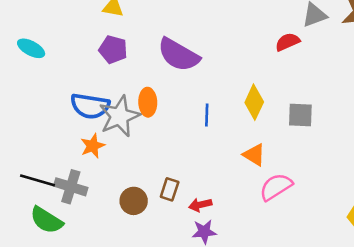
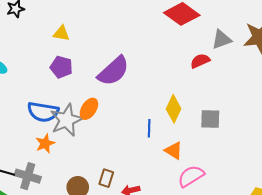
purple semicircle: (179, 55) -> (113, 71), turned -72
orange ellipse: (148, 102) -> (89, 109), turned 35
blue line: (207, 115) -> (149, 128), moved

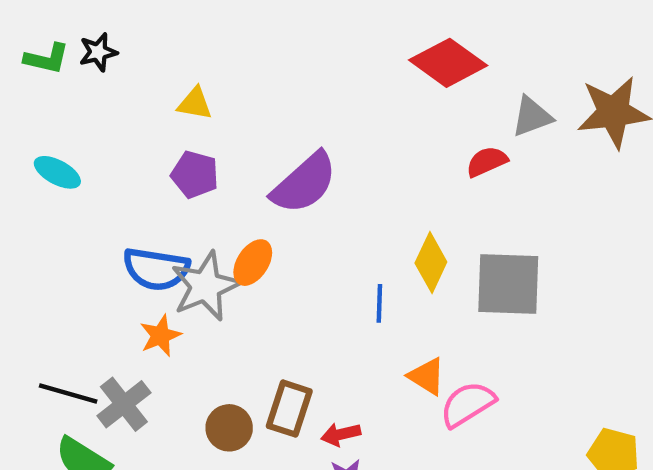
gray square: (210, 119) -> (508, 284), size x1.6
orange triangle: (174, 151) -> (427, 376), moved
gray cross: (28, 176) -> (124, 404), turned 35
brown rectangle: (106, 178) -> (289, 409), size x1.4

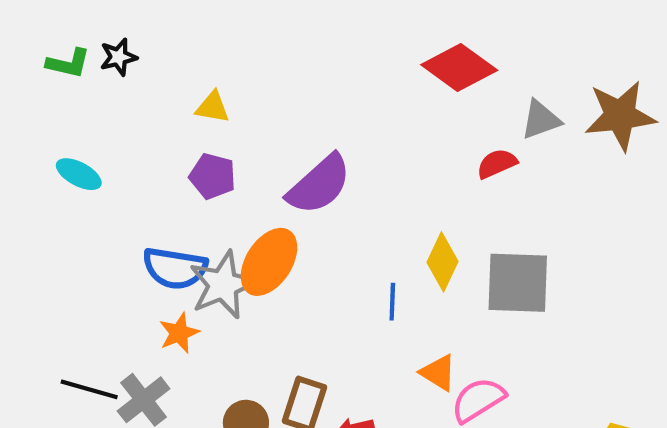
orange ellipse: (253, 263) -> (269, 262), size x1.5

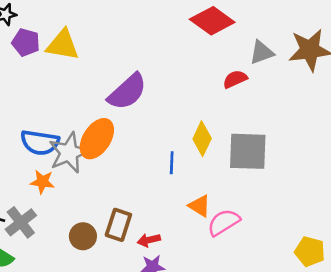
yellow triangle: (213, 107) -> (63, 45), size x1.6
purple pentagon: (213, 176) -> (26, 42), moved
orange star: (179, 333) -> (42, 182), turned 30

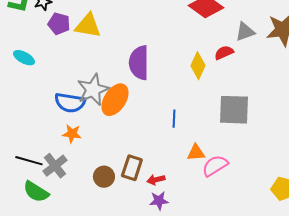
purple semicircle: (127, 92) -> (139, 63), turned 132
yellow diamond: (202, 139) -> (198, 66), moved
gray star: (69, 153) -> (93, 90), moved
orange triangle: (200, 206) -> (196, 153), turned -36

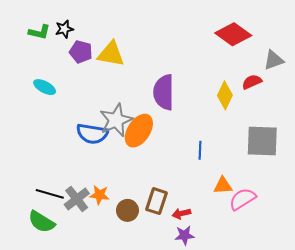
orange star: (72, 134) -> (99, 195), moved
green semicircle: (36, 192) -> (41, 222), moved

